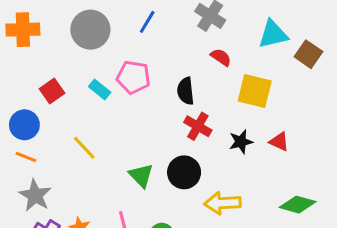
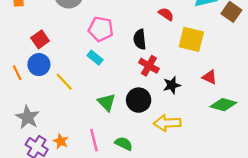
cyan rectangle: (100, 89) -> (95, 58), moved
blue circle: (24, 125) -> (39, 65), moved
black star: (241, 142) -> (172, 85), moved
orange line: (26, 157) -> (17, 73), moved, turned 42
green diamond: (298, 205) -> (223, 105), moved

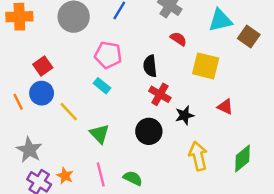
green triangle: (107, 102) -> (100, 134), moved
green diamond: (223, 105) -> (243, 158), moved, turned -55
yellow arrow: (167, 123) -> (198, 156), moved, turned 80

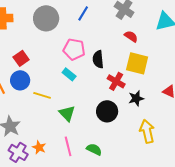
black semicircle: (150, 66) -> (98, 59), moved
yellow square: (206, 66) -> (137, 63), moved
yellow line: (69, 112) -> (42, 95), turned -30

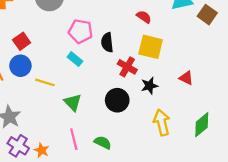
orange star: (39, 147) -> (42, 150), moved

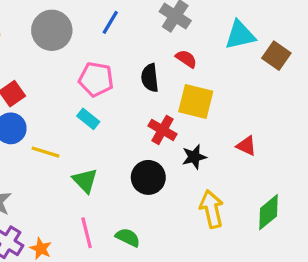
black semicircle: (107, 42) -> (150, 78), moved

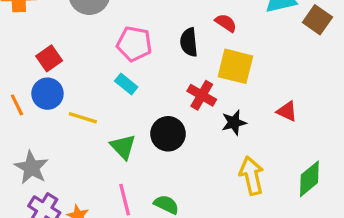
black circle: (148, 177) -> (168, 134), moved

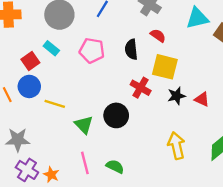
cyan rectangle: (126, 84) -> (51, 48), moved
black star: (234, 123) -> (176, 96), moved
gray star: (31, 168) -> (18, 140), turned -30

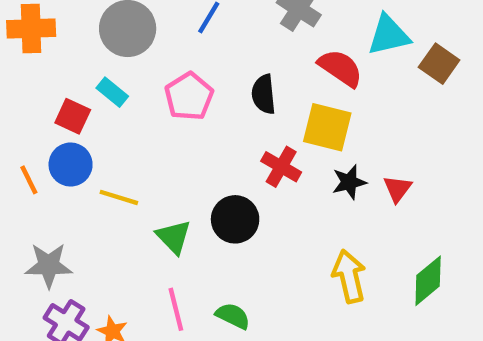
red semicircle: (158, 36) -> (340, 68), moved, size x1.5
pink pentagon: (92, 51) -> (189, 97), turned 30
red square: (30, 61) -> (73, 116), turned -30
red triangle: (202, 99) -> (397, 189), turned 42

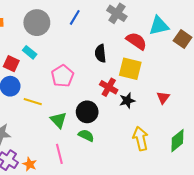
pink pentagon: (189, 97) -> (62, 76), moved
black star: (349, 182) -> (127, 101), moved
green semicircle: (233, 316) -> (86, 135), moved

